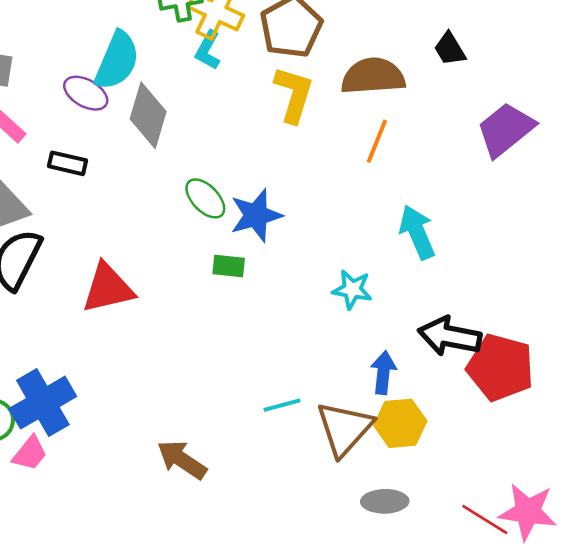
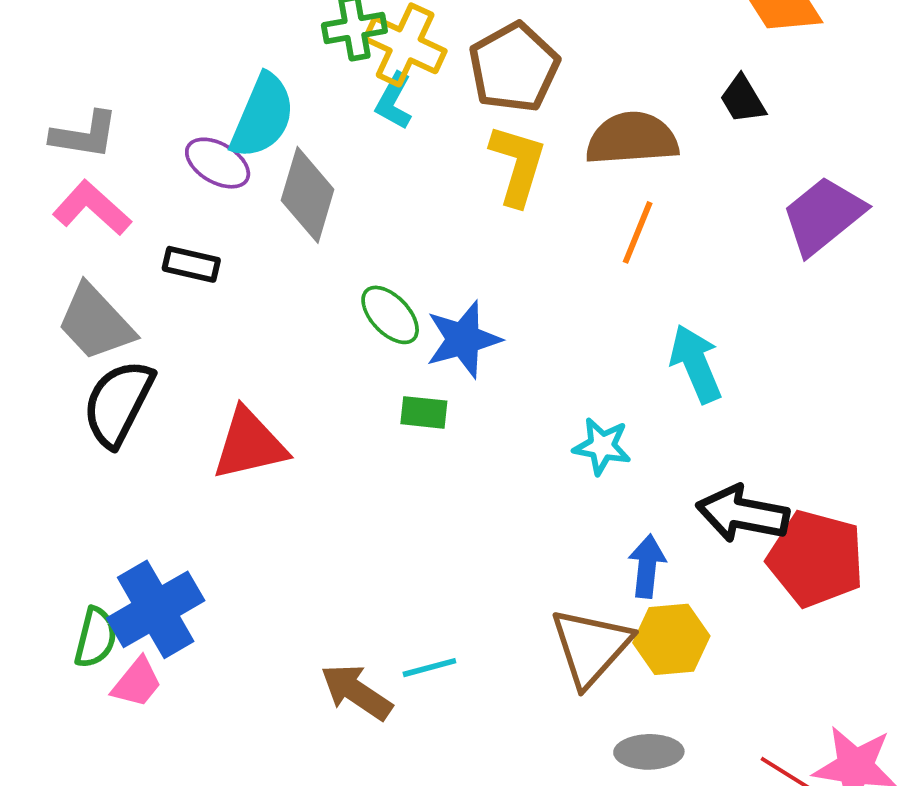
cyan line: (282, 405) -> (429, 668), moved

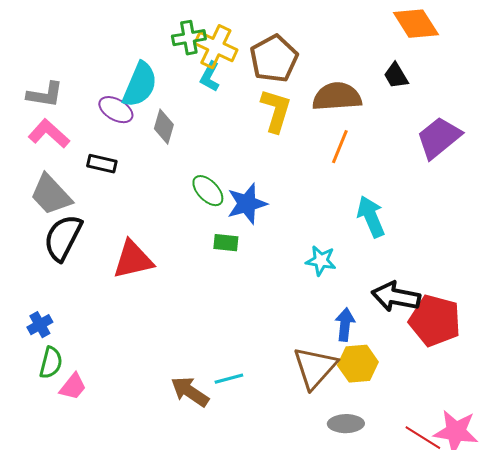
gray diamond: (308, 195) -> (164, 127), size x0.7
blue cross: (156, 609) -> (40, 325), moved, size x0.5

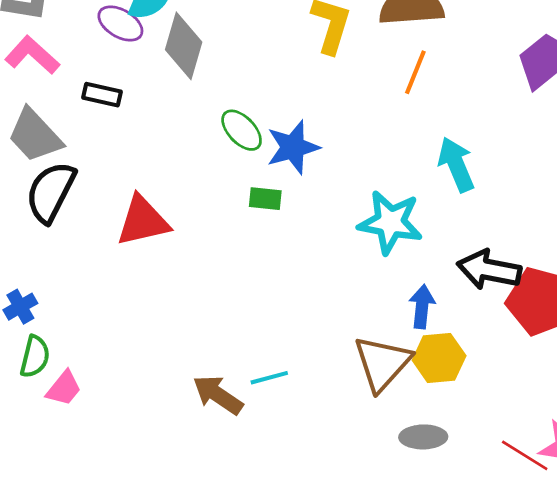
gray diamond: (164, 127) -> (184, 46), size x1.4
cyan star: (321, 261) -> (390, 222), size x1.6

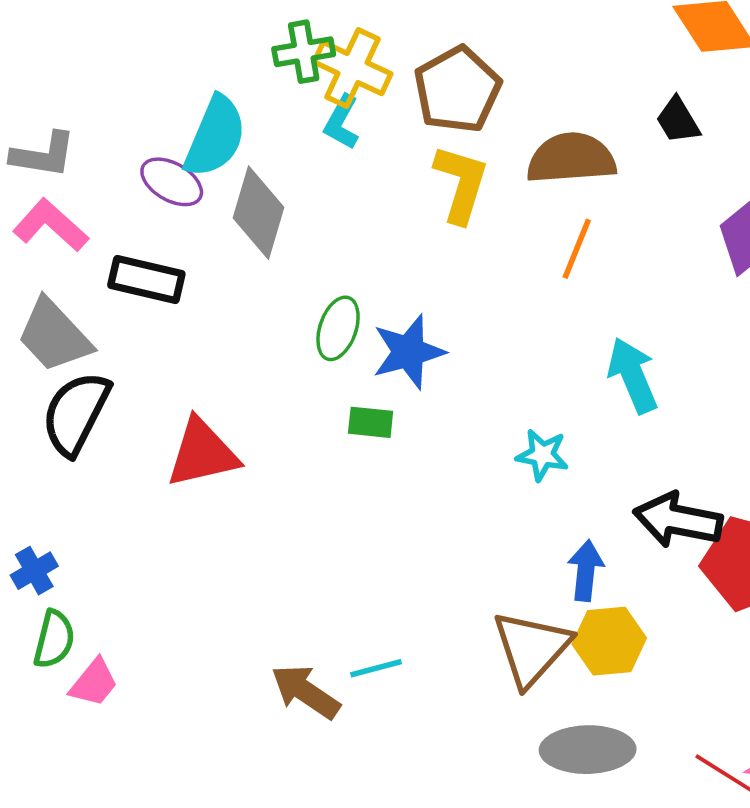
black rectangle: (102, 95) -> (146, 279), size x1.4
green ellipse: (242, 130) -> (338, 328), turned 63
cyan star: (390, 222) -> (542, 455), size x0.6
gray ellipse: (423, 437) -> (588, 750), size x1.4

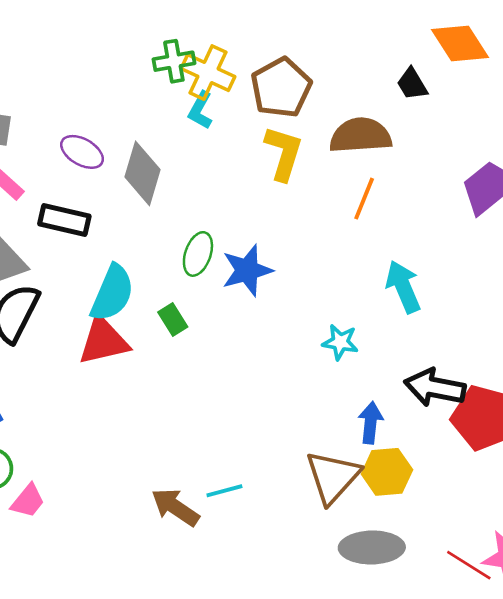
black trapezoid: (678, 120) -> (412, 84), moved
cyan semicircle: (215, 137) -> (112, 293), moved
green rectangle: (371, 422) -> (173, 319), moved, turned 52

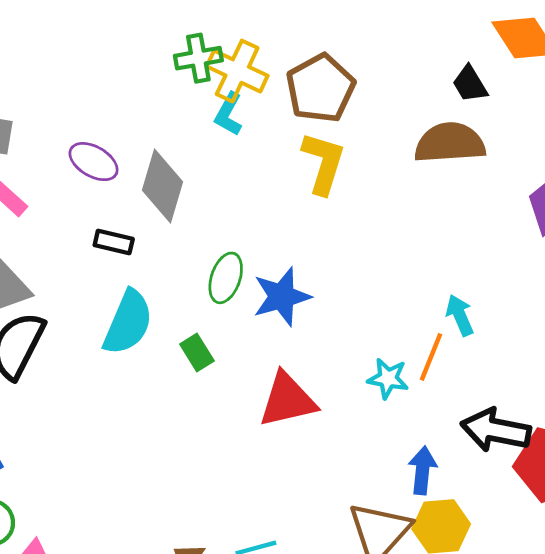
brown semicircle: (360, 136) -> (450, 143), moved
orange line: (364, 199) -> (431, 357), moved
black rectangle: (64, 220) -> (114, 242), moved, size x0.7
cyan arrow: (403, 287) -> (460, 315), size x0.7
red triangle: (103, 341) -> (287, 400), moved

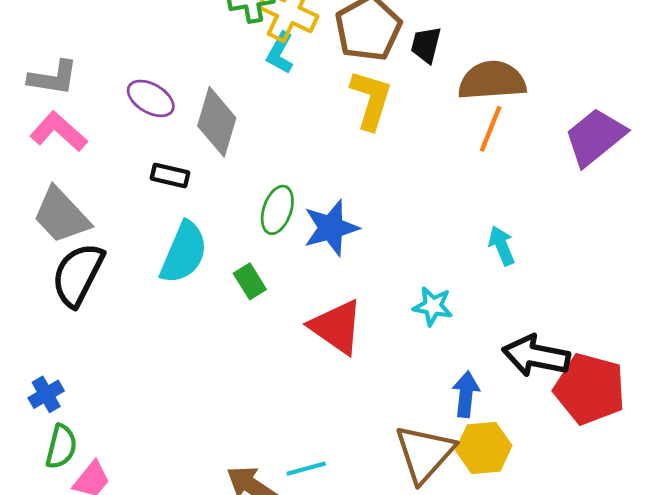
black trapezoid: (470, 84) -> (426, 45), moved, turned 45
orange line: (431, 357) -> (491, 129), moved
red triangle: (287, 400) -> (336, 327), turned 48

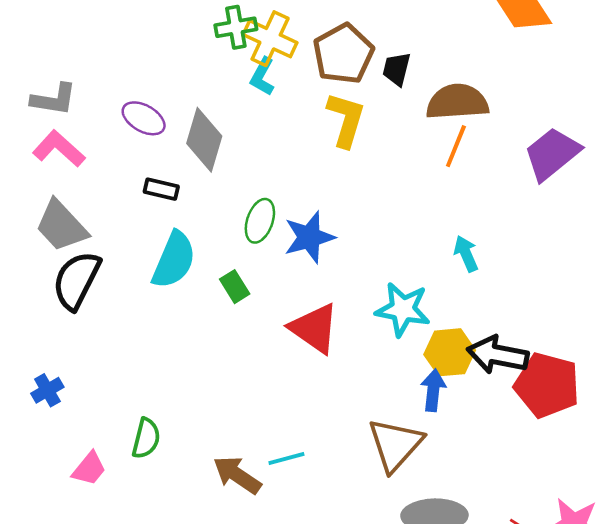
cyan star: (433, 306) -> (403, 309), size x1.5
green semicircle: (61, 447) -> (146, 438), moved
yellow hexagon: (484, 448) -> (450, 352), moved

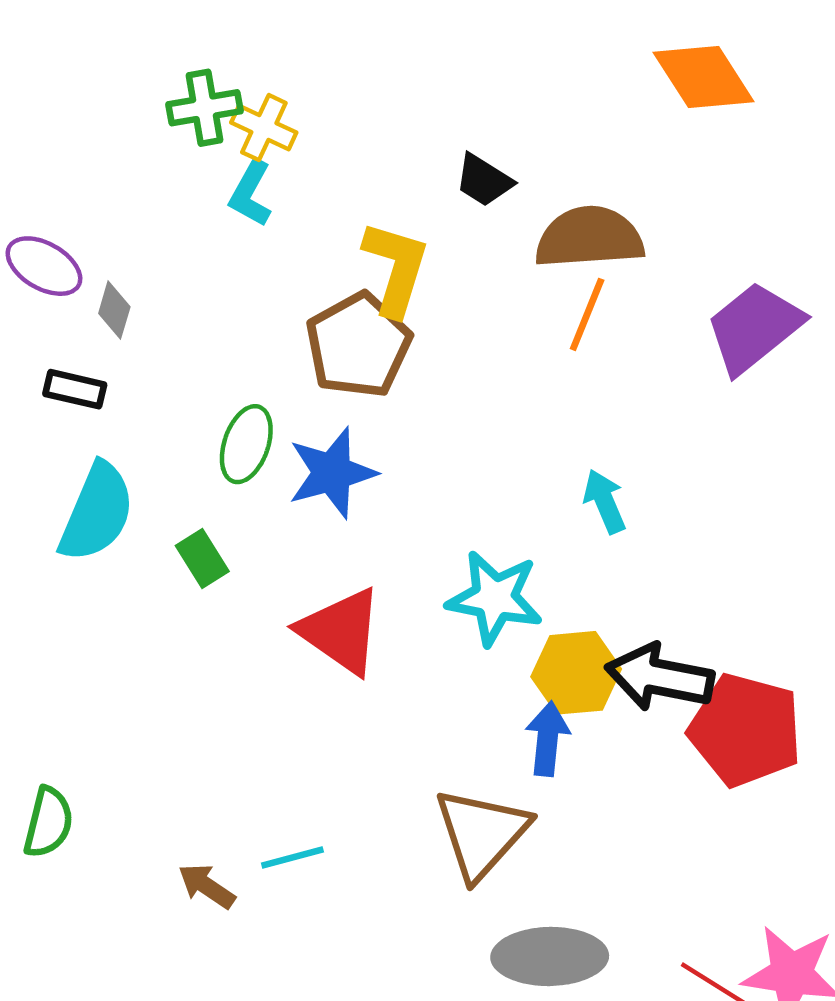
yellow cross: (270, 39) -> (264, 128), size x0.7
brown pentagon: (343, 54) -> (358, 345), moved
black trapezoid: (397, 69) -> (484, 180), turned -72
gray diamond: (204, 140) -> (114, 310), moved, size x0.5
brown arrow: (237, 475) -> (207, 886), size x0.7

